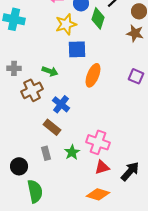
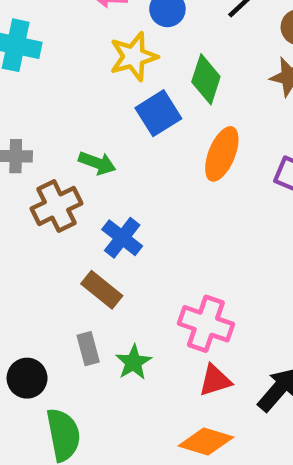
green diamond: (98, 18) -> (206, 79), moved
blue square: (77, 49) -> (158, 113), turned -30
orange ellipse: (93, 75) -> (222, 154), moved
green star: (72, 152) -> (133, 362), moved

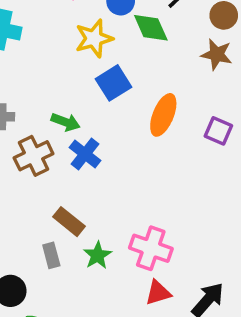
green diamond: (206, 79) -> (151, 28), moved, turned -42
blue cross: (122, 238) -> (85, 154), moved
gray rectangle: (88, 349) -> (51, 255), moved
green star: (133, 362) -> (98, 255), moved

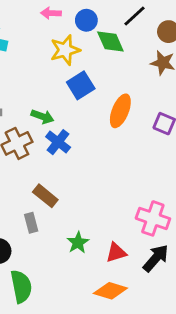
pink cross: (151, 248) -> (153, 218), moved
green star: (98, 255) -> (78, 243), moved

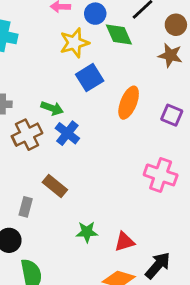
pink cross: (153, 218) -> (161, 175), moved
gray rectangle: (31, 223) -> (26, 207), moved, turned 30
green star: (78, 243) -> (87, 232), turned 30
black arrow: (156, 258) -> (158, 265), moved

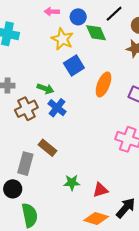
yellow star: (74, 43) -> (62, 39), turned -30
gray rectangle: (26, 207) -> (25, 164), size x1.5

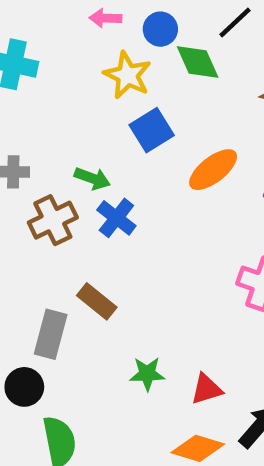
orange ellipse: (103, 84) -> (213, 170), turned 30

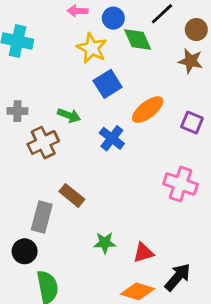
blue cross: (116, 218) -> (112, 138), moved

